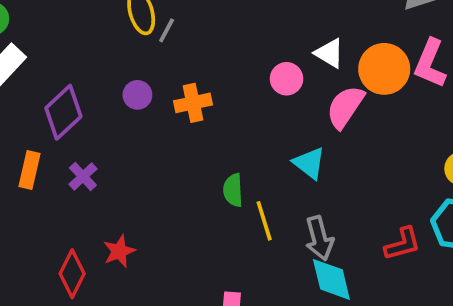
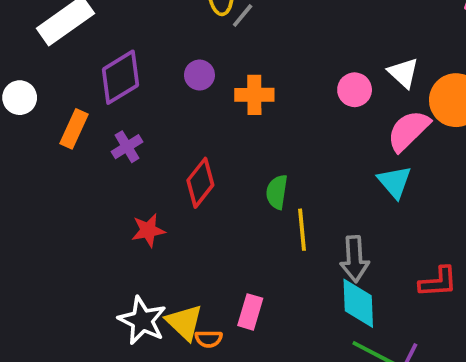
cyan triangle: (309, 163) -> (395, 182), moved
red diamond: (72, 274) -> (200, 183), moved

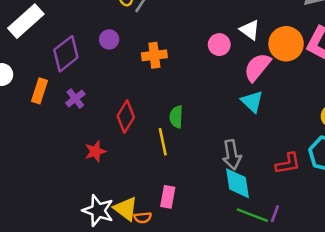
purple circle: (199, 75) -> (109, 39), moved
yellow line: (302, 230) -> (163, 142), moved

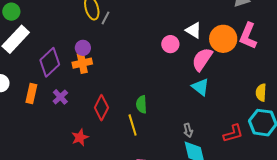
orange cross: (154, 55) -> (82, 63), moved
gray arrow: (232, 155) -> (188, 130), size x0.6

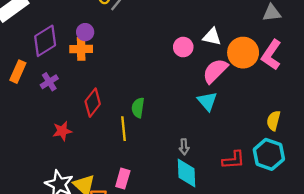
white triangle: (194, 30) -> (212, 37), turned -30

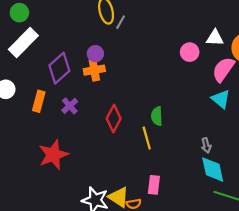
red star: (62, 131) -> (53, 155), moved, size x1.6

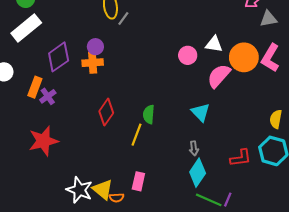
cyan triangle: (221, 99) -> (201, 112), moved
purple cross: (70, 106) -> (48, 96), moved
yellow line: (147, 138) -> (136, 135), turned 30
cyan diamond: (213, 170) -> (198, 173), turned 40

